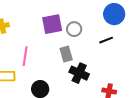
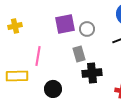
black cross: (79, 73) -> (92, 73), turned -30

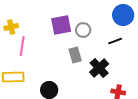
pink line: (38, 56) -> (22, 46), moved
black cross: (92, 73) -> (99, 68), moved, turned -36

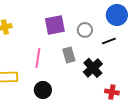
gray circle: (83, 30) -> (85, 30), moved
pink line: (22, 46) -> (38, 58), moved

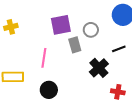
black line: (109, 41) -> (119, 49), moved
gray rectangle: (69, 55) -> (75, 45), moved

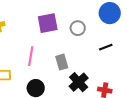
gray rectangle: (75, 45) -> (62, 62), moved
black cross: (99, 68) -> (79, 82), moved

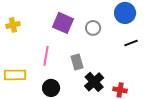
purple square: (48, 23) -> (63, 23), turned 35
black line: (106, 47) -> (131, 43), moved

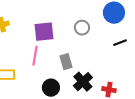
purple square: (63, 23) -> (44, 32), moved, turned -30
black circle: (51, 88) -> (51, 88), moved

